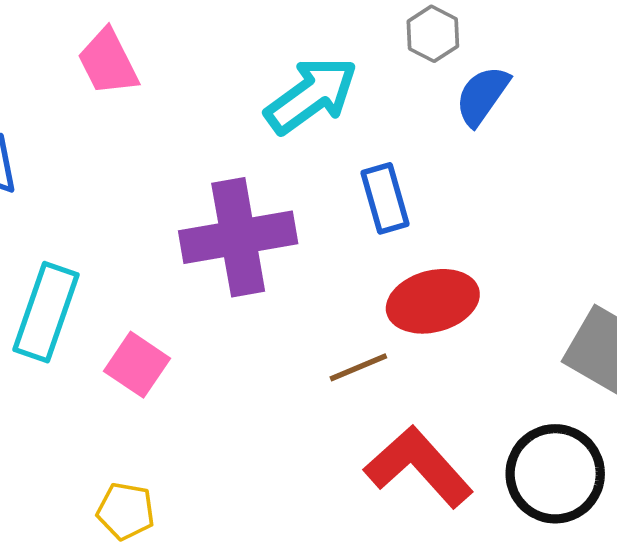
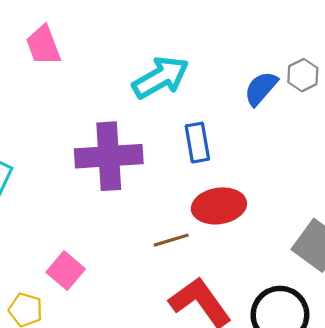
gray hexagon: (433, 34) -> (303, 75), moved
pink square: (137, 365) -> (66, 271), moved

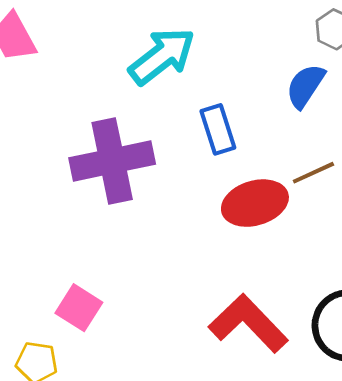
blue semicircle: (261, 88) -> (305, 86), moved
brown line: (171, 240) -> (313, 173), moved

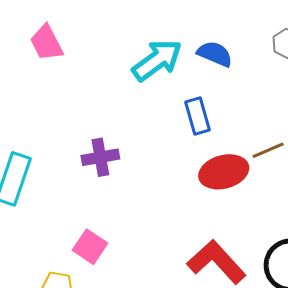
blue semicircle: (305, 86) -> (215, 54), moved, turned 78
purple cross: (112, 161) -> (100, 157), moved, size x0.6

